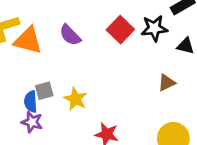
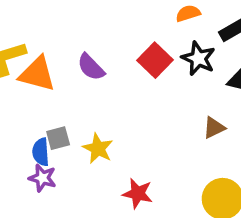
black star: (154, 28) -> (198, 58), turned 30

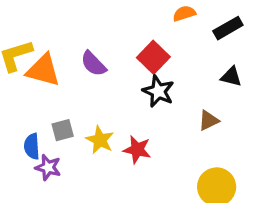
black star: (198, 58) -> (158, 91), moved
blue semicircle: (41, 152) -> (32, 146), moved
red star: (138, 194) -> (137, 150), moved

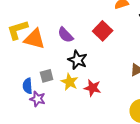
black star: (158, 91) -> (78, 60), moved

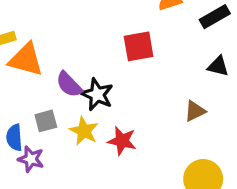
red square: (103, 31) -> (139, 46), turned 36
purple semicircle: (66, 35) -> (69, 85), moved

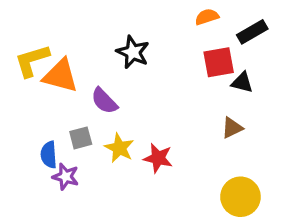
red square: (139, 46) -> (219, 62), moved
black triangle: (218, 66) -> (242, 82), moved
black star: (97, 94) -> (133, 52), moved

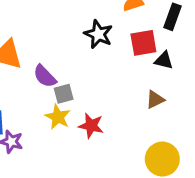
black rectangle: (252, 32) -> (172, 17), turned -40
black star: (133, 52) -> (98, 34), moved
gray square: (81, 138) -> (64, 94), moved

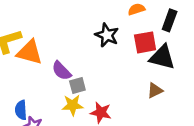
black triangle: (164, 60) -> (162, 57), size x1.6
yellow star: (58, 117) -> (73, 105), turned -30

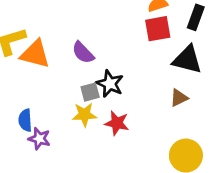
black star: (107, 35) -> (110, 84), moved
red square: (145, 42) -> (158, 29), moved
purple semicircle: (61, 71) -> (83, 53), moved

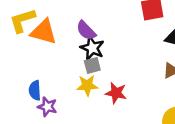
black star: (110, 84) -> (92, 48), moved

